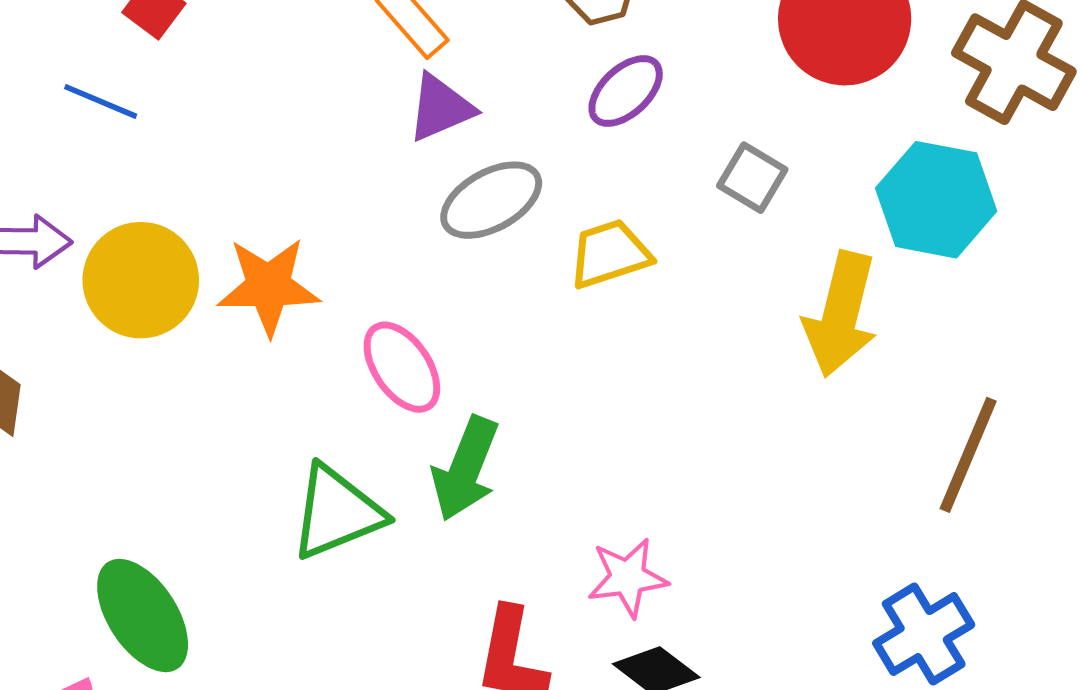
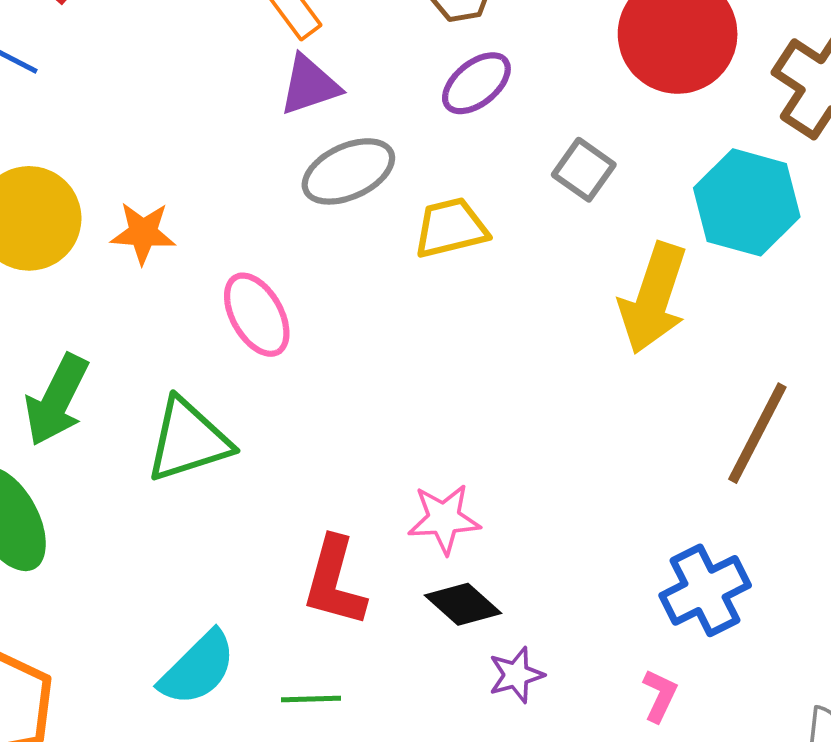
orange star: (269, 286) -> (143, 233), size x0.7
green arrow: (465, 469) -> (57, 400), moved

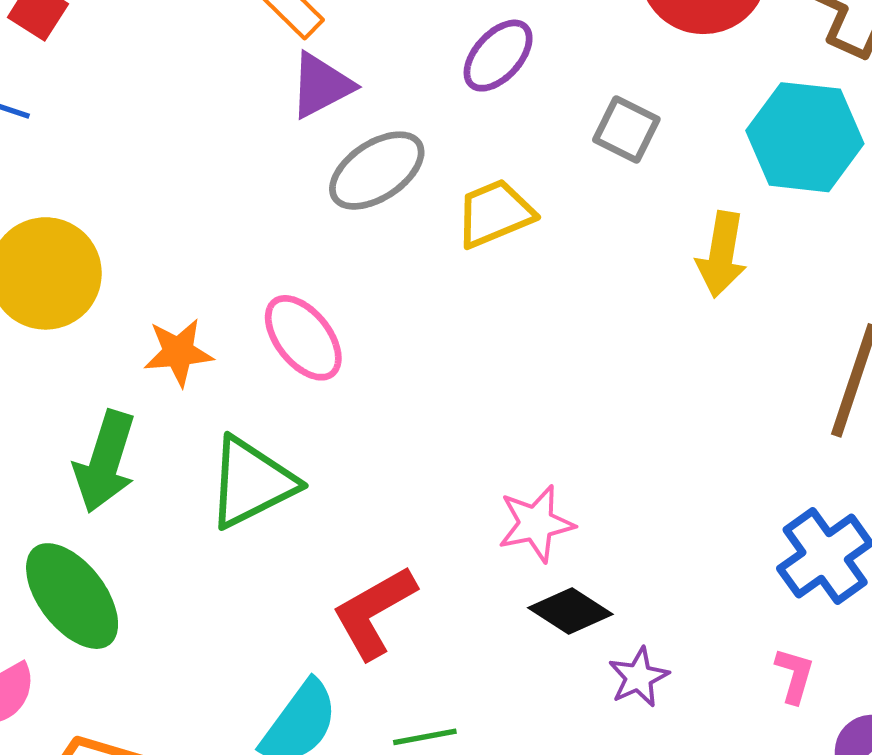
orange star: (143, 233) -> (178, 352), moved
yellow arrow: (653, 298) -> (722, 254), size x0.7
red L-shape: (334, 582) -> (374, 612), moved, turned 54

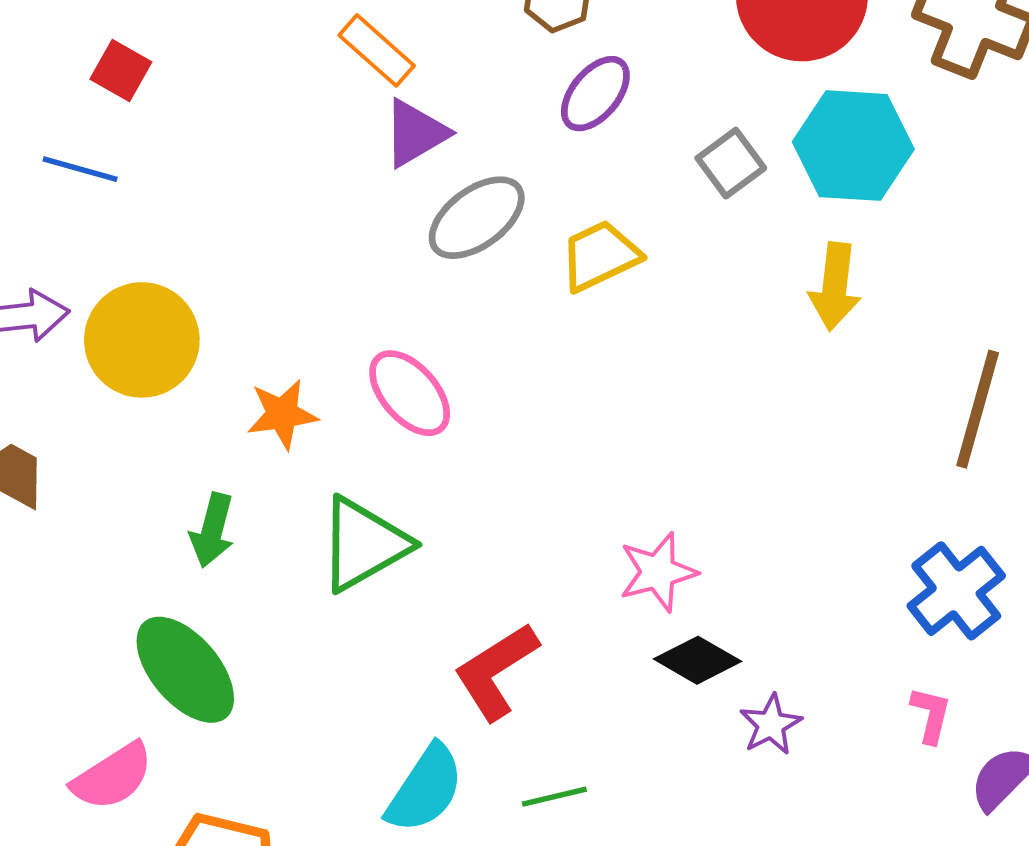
gray square: (626, 130) -> (731, 163), turned 30
cyan hexagon: (805, 137) -> (853, 146), moved
green arrow: (105, 462) -> (212, 530), size x0.7

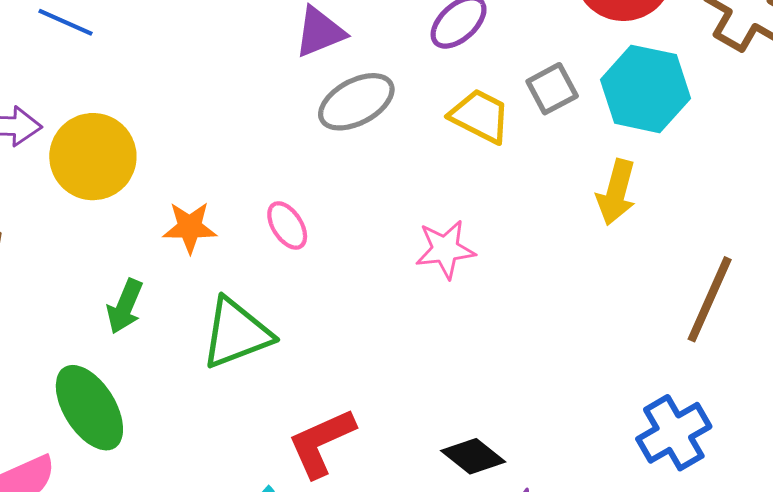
yellow trapezoid: (600, 256) -> (480, 116), moved, turned 44
pink ellipse: (410, 393) -> (287, 225), size x0.7
pink star: (658, 572) -> (445, 249), moved

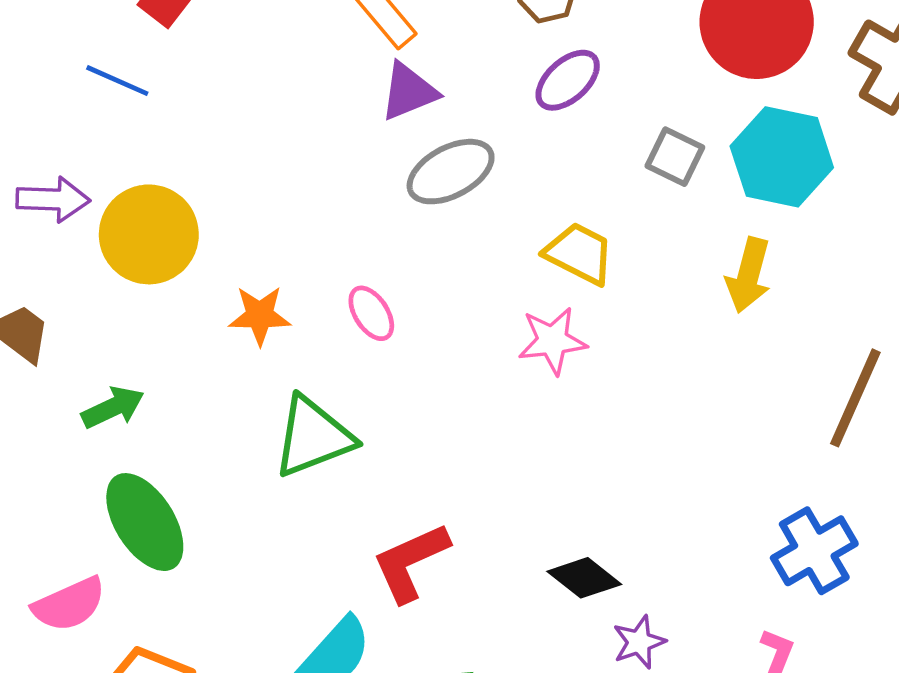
gray square: (552, 89) -> (675, 157), turned -36
yellow trapezoid: (480, 116) -> (579, 253), moved
green arrow: (125, 306) -> (113, 407), moved, turned -138

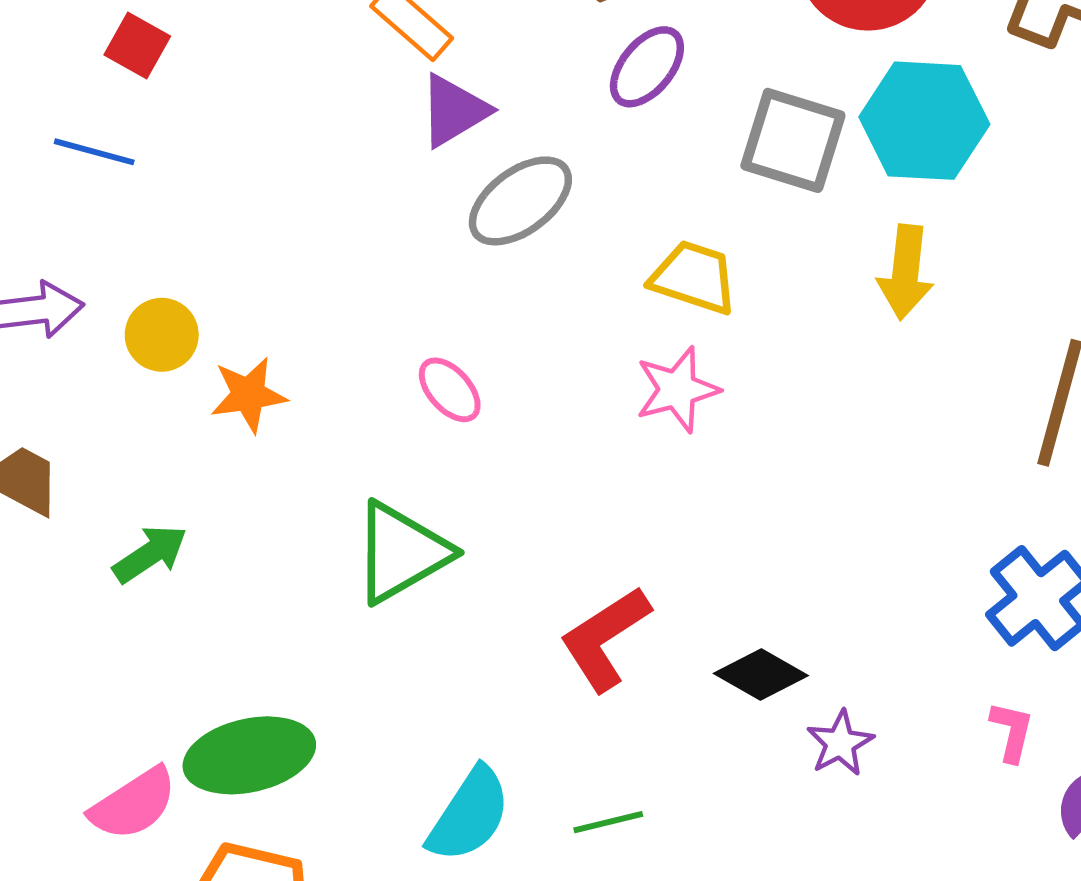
gray square: (675, 157) -> (793, 140), size x1.5
yellow circle: (149, 234) -> (162, 335), size x0.6
orange star: (260, 315) -> (248, 395), moved
green ellipse: (145, 522) -> (249, 755), moved, turned -62
red L-shape: (411, 562) -> (605, 639), moved

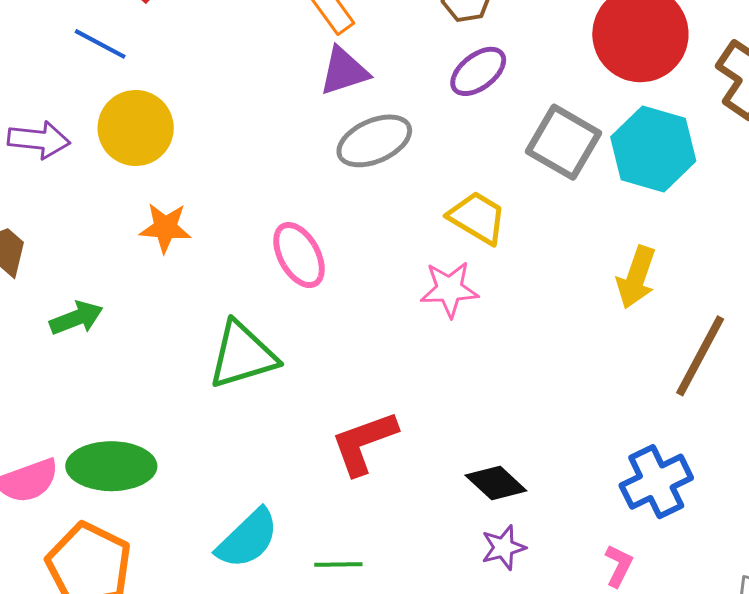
yellow arrow: (906, 272) -> (636, 277), moved
yellow circle: (162, 335) -> (136, 128), moved, size x1.5
pink ellipse: (450, 390) -> (299, 255), size x1.4
black diamond: (761, 674) -> (496, 483), moved

